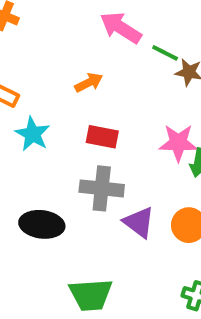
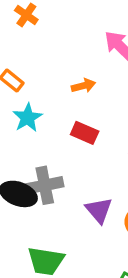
gray cross: (102, 188) -> (45, 185), moved, turned -30

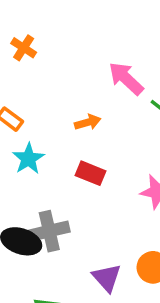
purple triangle: (99, 210) -> (107, 278), moved

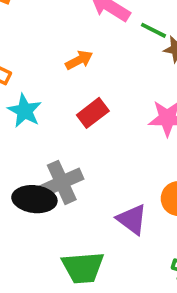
red rectangle: (91, 173) -> (93, 113), turned -48

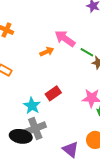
orange arrow: (79, 60) -> (47, 52), moved
cyan star: (25, 111) -> (32, 106), moved

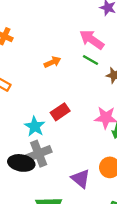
pink arrow: (65, 39) -> (92, 40), moved
green line: (87, 52) -> (91, 60), moved

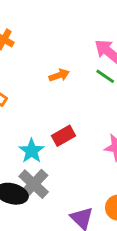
gray cross: (39, 154) -> (34, 184), turned -30

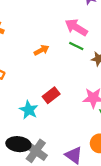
gray cross: (34, 184) -> (36, 151), moved

